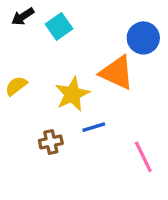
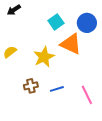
cyan square: (59, 26) -> (56, 22), moved
blue line: (94, 127) -> (57, 89), moved

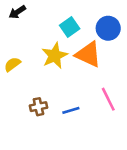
yellow star: (44, 57) -> (55, 56), moved
pink line: (87, 95) -> (108, 99), moved

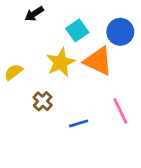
black arrow: (17, 12) -> (34, 14), moved
brown cross: (38, 107) -> (43, 101), moved, turned -35

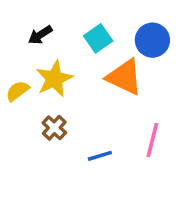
black arrow: (34, 14) -> (40, 35), moved
yellow star: (61, 62) -> (54, 79), moved
pink line: (120, 111) -> (152, 140), turned 40

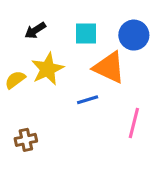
cyan square: (98, 38) -> (86, 34), turned 35
brown cross: (54, 128) -> (26, 140), moved, turned 35
blue line: (100, 156) -> (88, 100), moved

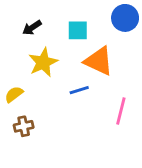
blue circle: (134, 35) -> (125, 18), moved
yellow semicircle: (15, 80) -> (14, 94), moved

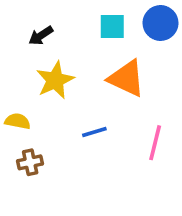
cyan square: (78, 30) -> (112, 27), moved
blue line: (79, 90) -> (94, 132), moved
yellow semicircle: (14, 94) -> (18, 121), turned 48

